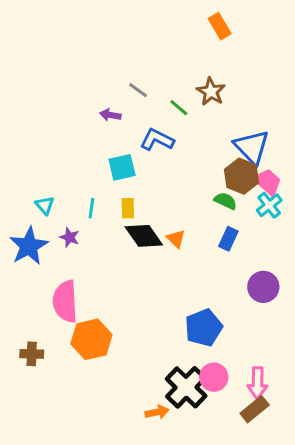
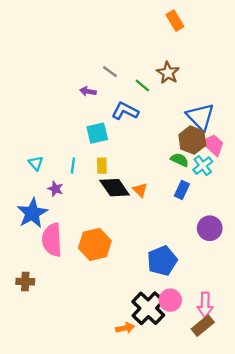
cyan cross: (269, 205) -> (203, 166), moved
blue star: (29, 246) -> (32, 213), moved
orange hexagon: (91, 339) -> (95, 244), moved

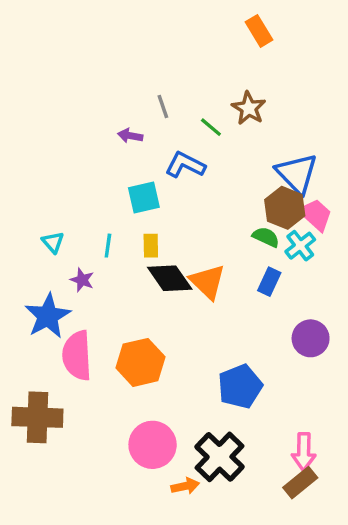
gray line: (110, 72) -> (163, 106), turned 35
orange triangle: (140, 190) -> (207, 282), size x1.6
brown cross: (25, 282) -> (37, 417), size x1.8
pink circle: (170, 300) -> (153, 445), moved, size x1.4

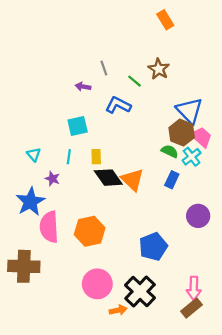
cyan square: (144, 198) -> (78, 126), moved

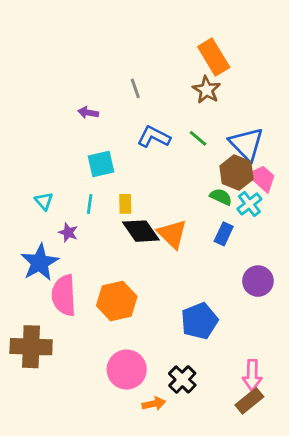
orange rectangle: (165, 20) -> (214, 57), moved, size x1.4
green line: (135, 81) -> (198, 138), moved
purple arrow: (83, 87) -> (88, 113), moved
black cross: (140, 292) -> (182, 379), size x0.7

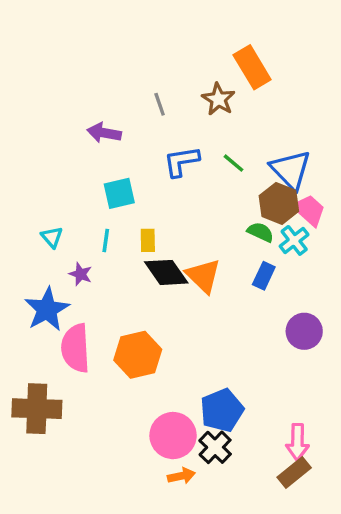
brown star: (207, 90) -> (218, 99), moved
purple arrow: (88, 113) -> (104, 133), size x1.4
blue L-shape: (154, 137) -> (181, 161), turned -36
blue pentagon: (199, 321) -> (222, 410), moved
pink circle: (127, 369) -> (173, 436), moved

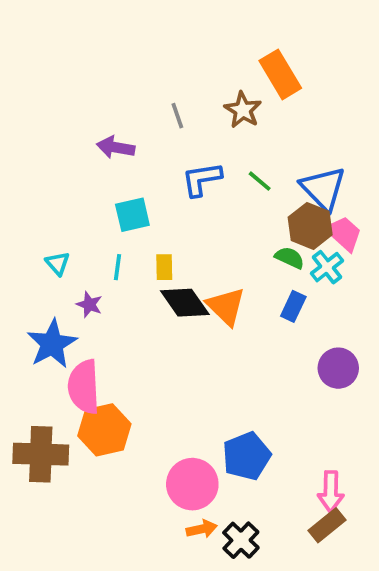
orange hexagon: (138, 355) -> (104, 430), moved
black cross: (215, 447) -> (241, 540), moved

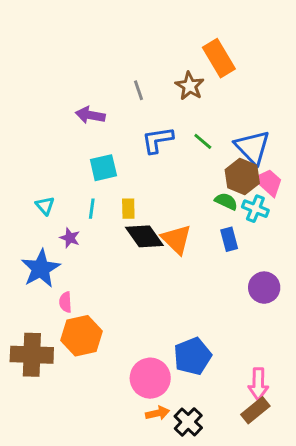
cyan cross: (327, 267) -> (255, 209), turned -30
blue rectangle: (293, 306) -> (229, 239), turned -40
pink semicircle: (84, 387) -> (65, 302), size x0.5

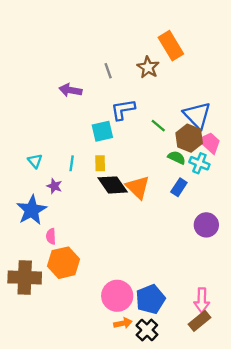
green line: (203, 141) -> (158, 126), moved
cyan square: (103, 168) -> (102, 131), moved
blue rectangle: (229, 239) -> (179, 187), turned 48
blue pentagon: (193, 356) -> (150, 299), moved

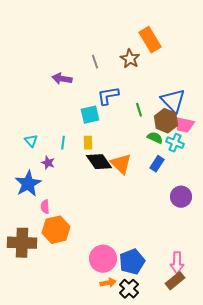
green line: (158, 126) -> (139, 110), turned 32
pink trapezoid: (210, 143) -> (184, 125), turned 150

